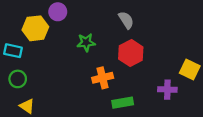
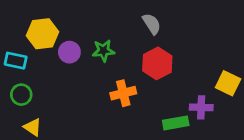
purple circle: (58, 12) -> (69, 52), moved
green rectangle: (123, 103) -> (176, 123), moved

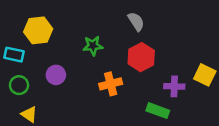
purple circle: (69, 52) -> (56, 75), moved
purple cross: (201, 107) -> (174, 86), moved
green rectangle: (176, 123) -> (158, 111), turned 30

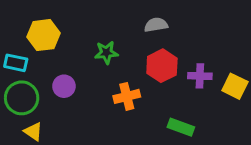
gray semicircle: (136, 21) -> (156, 25), turned -66
green circle: (19, 85) -> (22, 98), size x1.5
purple cross: (174, 86) -> (200, 76), moved

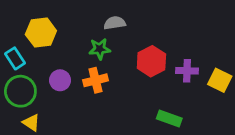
gray semicircle: (156, 25) -> (115, 23), moved
cyan rectangle: (16, 63) -> (15, 58), turned 45
orange cross: (127, 96) -> (96, 80), moved

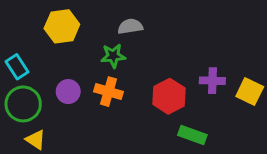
yellow hexagon: (41, 33) -> (62, 26), moved
red hexagon: (151, 61) -> (169, 96), moved
orange cross: (96, 80) -> (109, 92), turned 30

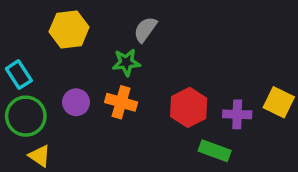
gray semicircle: (130, 26) -> (145, 29), turned -45
purple cross: (212, 81) -> (237, 114), moved

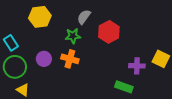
red hexagon: (189, 107) -> (109, 32), moved

